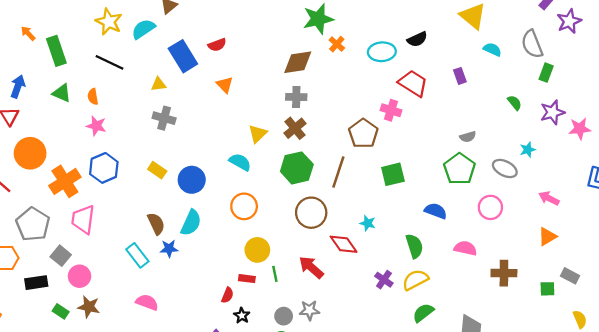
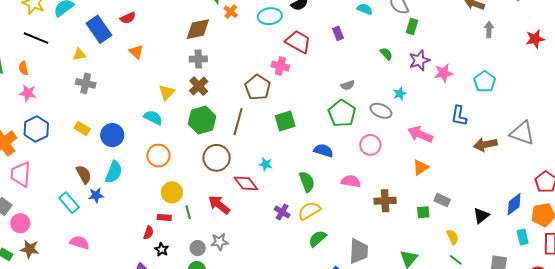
pink arrow: (549, 198) -> (420, 134), size x1.4

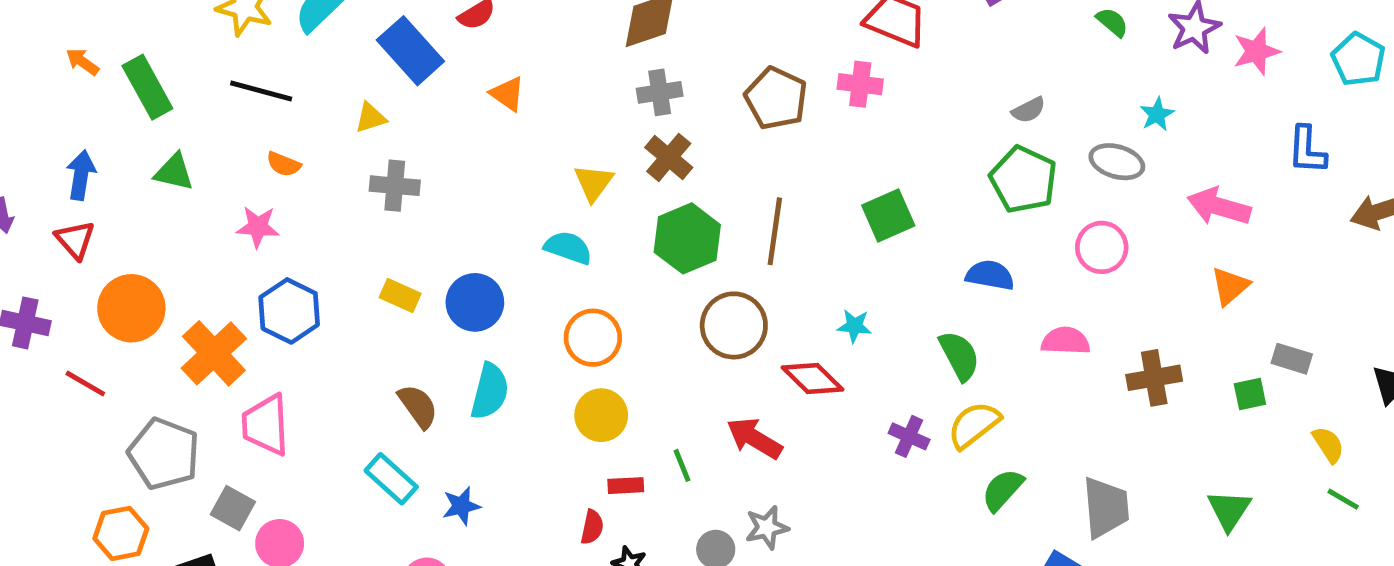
orange semicircle: (23, 68) -> (284, 164), moved, turned -48
brown pentagon: (258, 87) -> (776, 98), moved
yellow circle: (172, 192) -> (601, 415), moved
blue star: (96, 195) -> (461, 506), moved

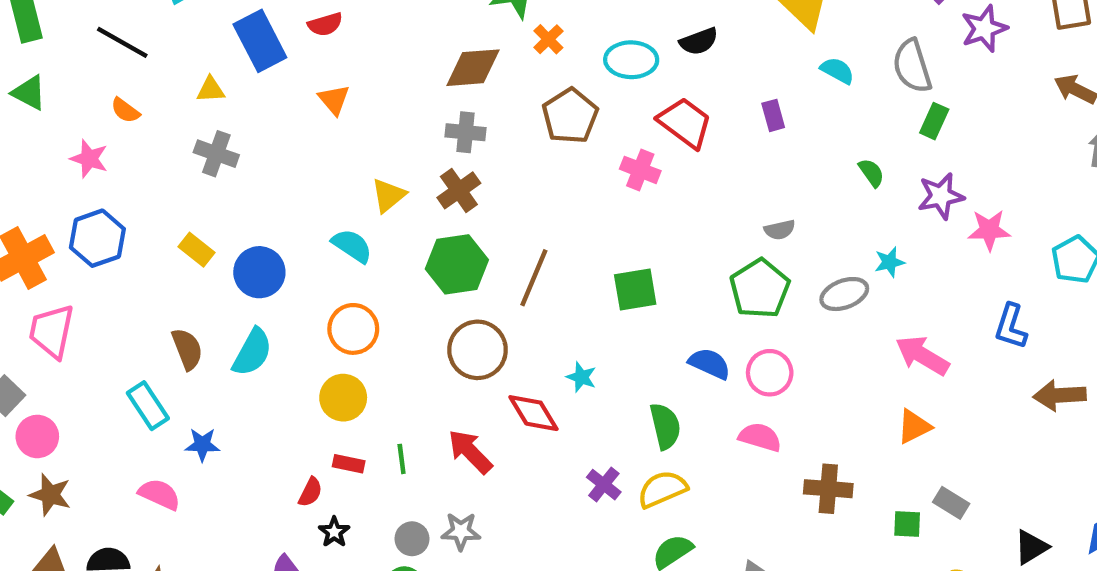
brown pentagon: (776, 98) -> (570, 116), moved
gray ellipse: (1117, 162) -> (844, 294), turned -51
pink circle: (1102, 247) -> (770, 373), moved

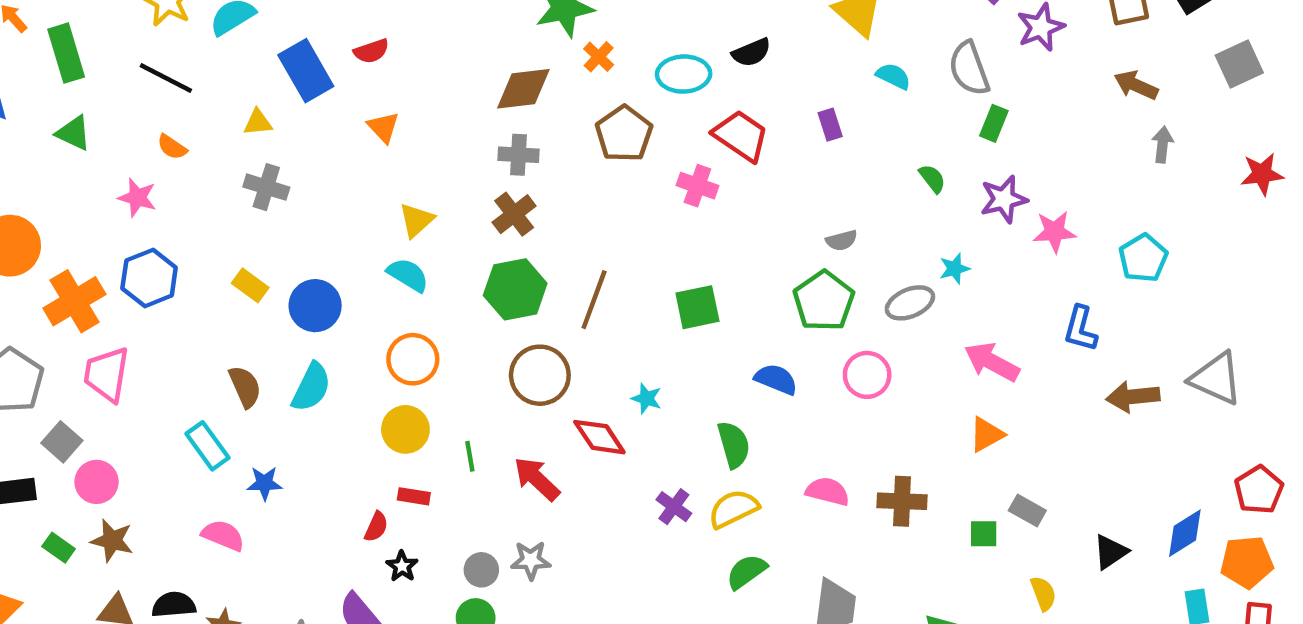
yellow triangle: (388, 195) -> (416, 220), moved
pink circle: (770, 373) -> (867, 375), moved
pink semicircle: (760, 437) -> (828, 491), moved
green line: (402, 459) -> (470, 456), moved

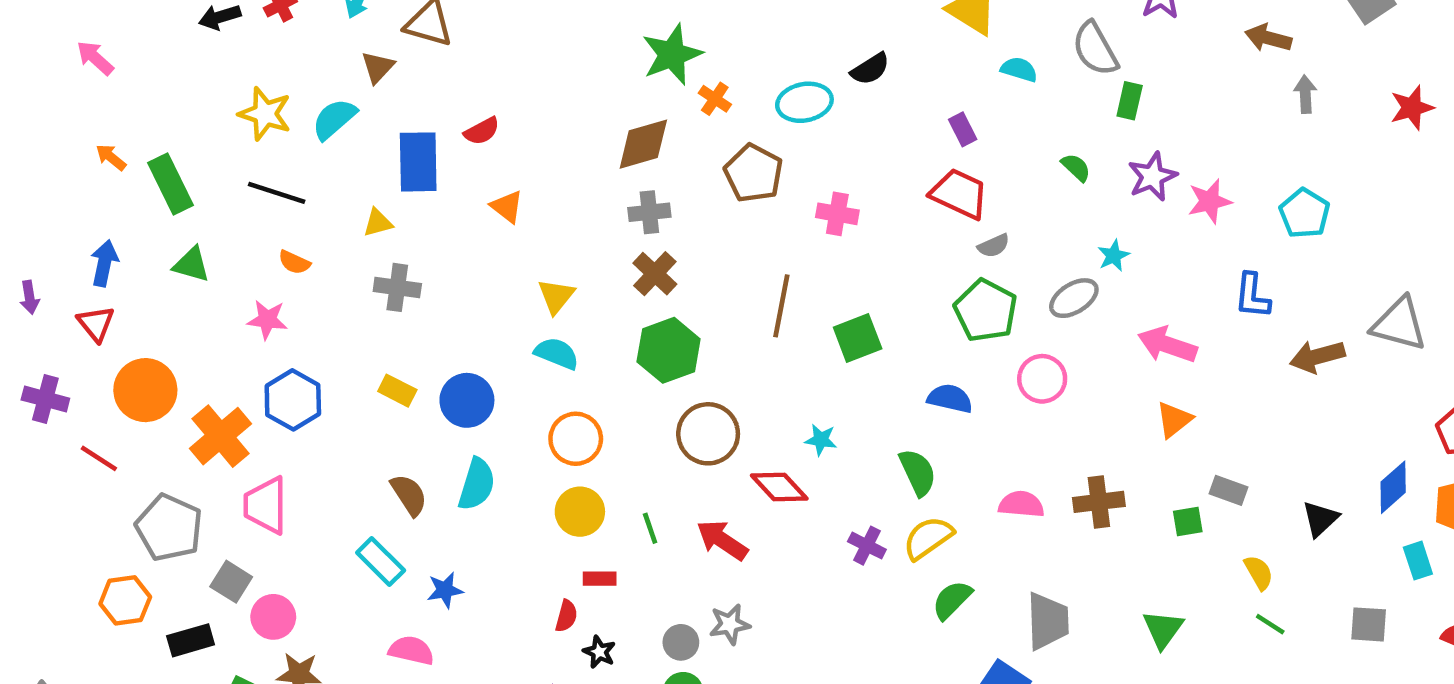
blue rectangle: (306, 71) -> (418, 162), turned 38
red trapezoid: (741, 136) -> (959, 194), moved
brown line: (594, 300) -> (781, 306), moved

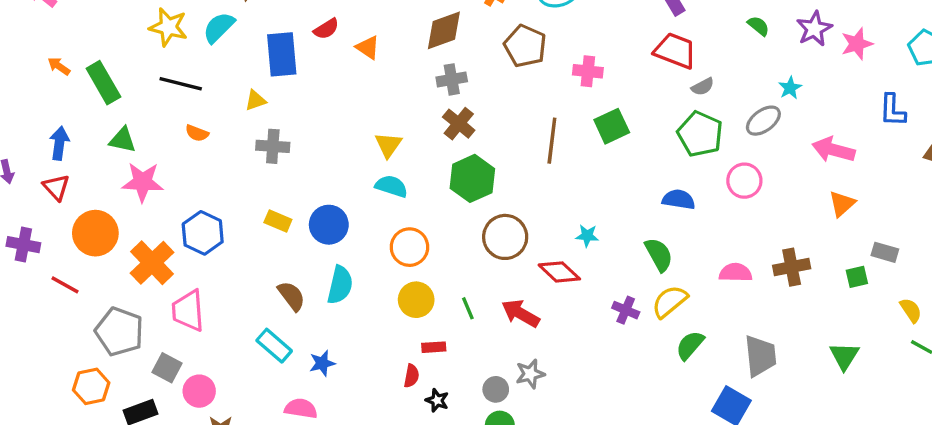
orange triangle: (507, 207) -> (368, 47), moved
pink star: (267, 320) -> (143, 182), moved, size x1.4
green square: (858, 338) -> (612, 126), moved

